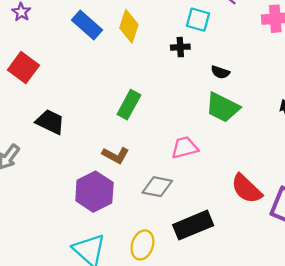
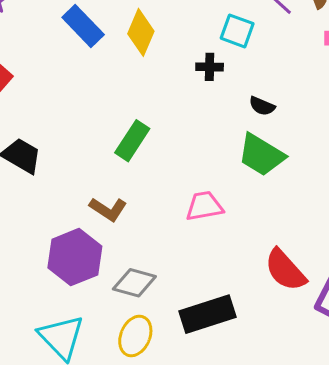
gray diamond: (157, 187) -> (134, 283), moved

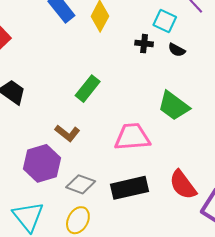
black semicircle: (262, 106) -> (177, 50), moved
pink trapezoid: (204, 206) -> (132, 137), size x1.4
black rectangle: (208, 314) -> (129, 188), moved

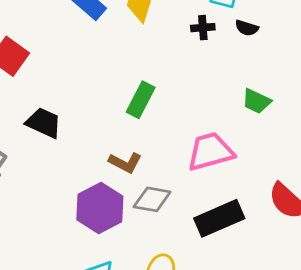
green trapezoid: (174, 106) -> (256, 101), size x0.7
gray diamond: (81, 184) -> (152, 199), moved

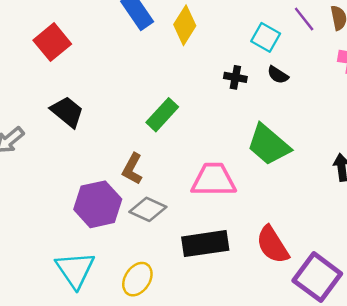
black cross: (203, 28) -> (235, 77), moved
green trapezoid: (256, 101) -> (269, 145), size x1.6
brown L-shape: (125, 163) -> (132, 169), turned 76

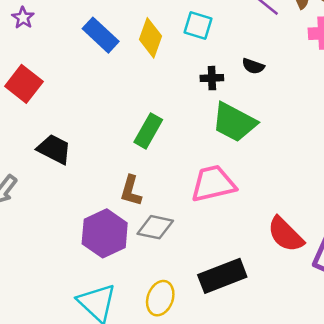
cyan square: (266, 37) -> (198, 26), moved
green trapezoid: (269, 145) -> (234, 122), moved
black rectangle: (205, 244) -> (222, 276), moved

